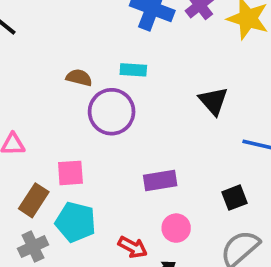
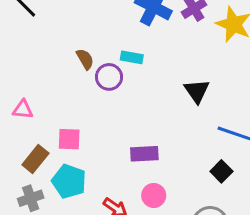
brown semicircle: (79, 78) -> (85, 59), turned 40
purple circle: (112, 112) -> (109, 77), moved, size x0.7
black square: (235, 198) -> (221, 171), moved, turned -30

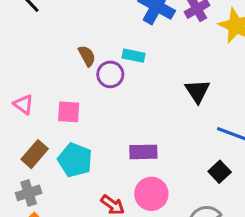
pink triangle: (23, 110) -> (23, 104), turned 30
pink square: (69, 139) -> (69, 112), moved
cyan pentagon: (69, 181) -> (75, 160), moved
pink circle: (154, 195) -> (151, 194), size x1.4

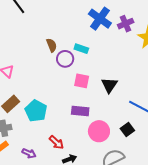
black triangle: (197, 91) -> (109, 85), moved
pink square: (69, 112) -> (82, 81), moved
pink circle: (151, 194) -> (99, 131), moved

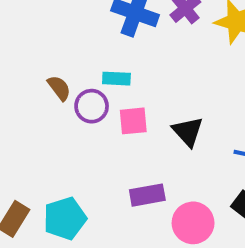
pink square: (82, 81) -> (133, 121), moved
cyan pentagon: (36, 111) -> (65, 218), turned -30

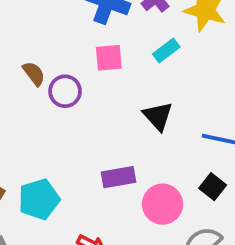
cyan rectangle: (116, 79) -> (166, 50), moved, turned -40
pink square: (133, 121) -> (109, 58), moved

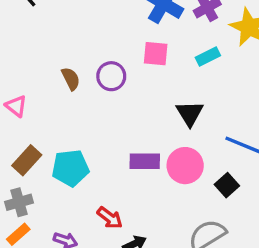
brown semicircle: (34, 74) -> (71, 79), moved
pink circle: (163, 204) -> (185, 166), moved

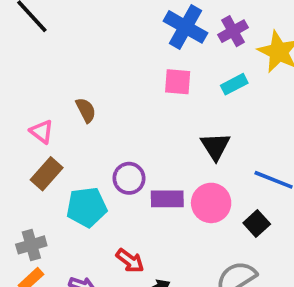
purple circle: (111, 76) -> (129, 178), moved
pink triangle: (16, 106) -> (42, 132), moved
brown rectangle: (27, 160) -> (47, 174), moved

